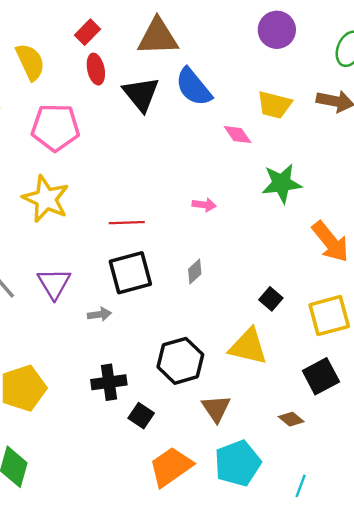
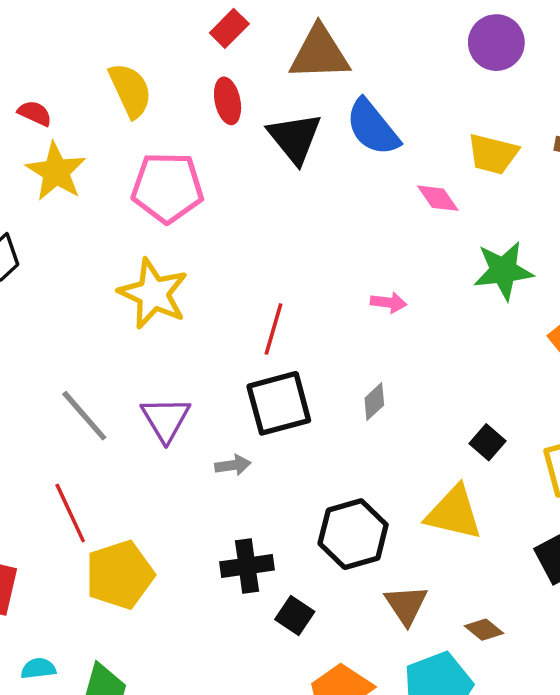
red rectangle: (87, 32) -> (229, 28), moved
red line: (127, 223) -> (274, 329), turned -72
brown diamond: (291, 419) -> (484, 630), moved

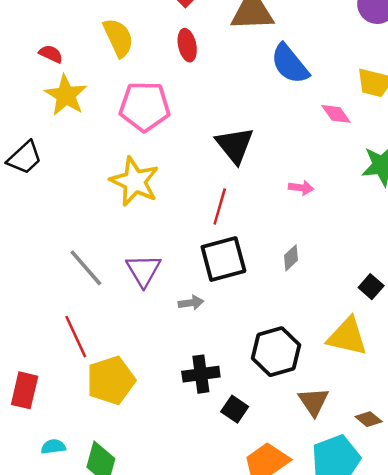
black triangle: (295, 138) -> (235, 145), moved

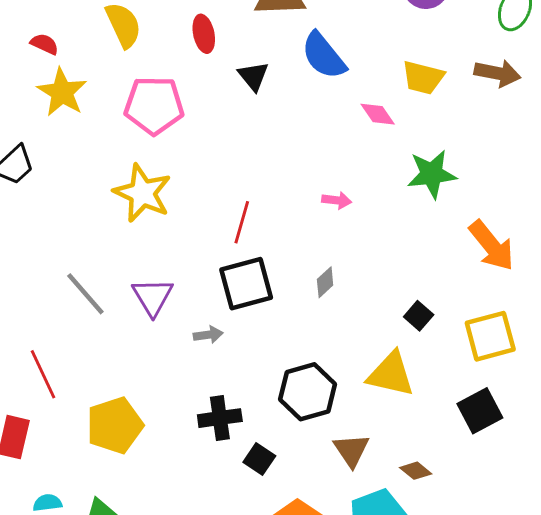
black triangle: (235, 145) -> (253, 76), moved, size x0.7
red line: (76, 337) -> (43, 374), moved

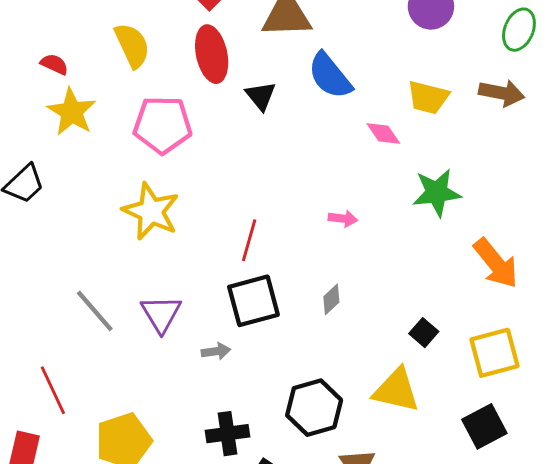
red ellipse: (204, 34) -> (212, 54), size x1.5

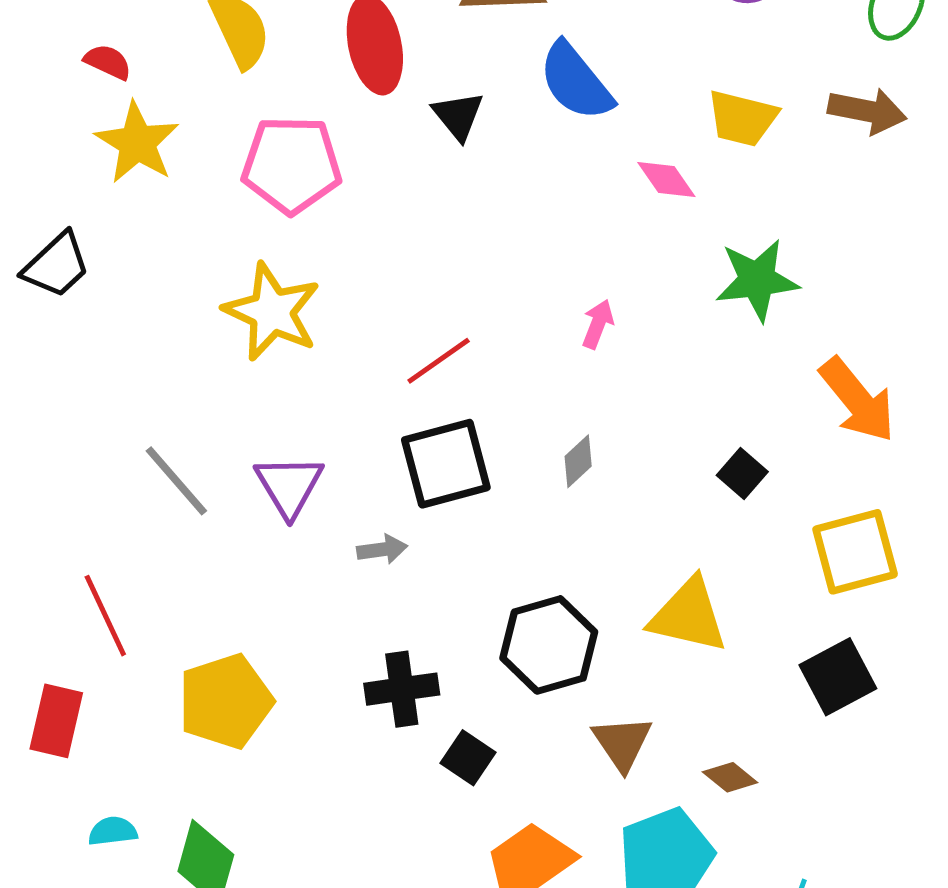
pink arrow: (343, 219) -> (598, 324), turned -76
red line: (249, 240) -> (439, 361), turned 39
black square: (424, 333) -> (742, 473), moved

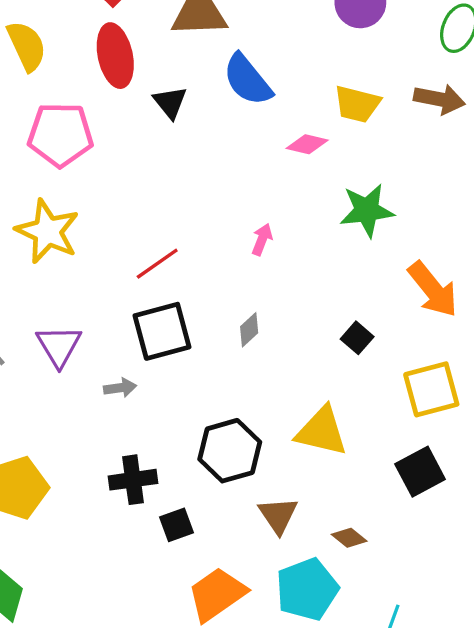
pink diamond: (666, 179) -> (307, 144), turned -42
black square: (468, 758) -> (177, 525), turned 36

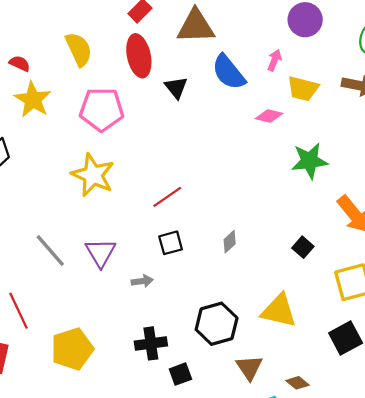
pink arrow: (262, 239) -> (274, 60), moved
black square: (162, 331) -> (171, 243), size x0.6

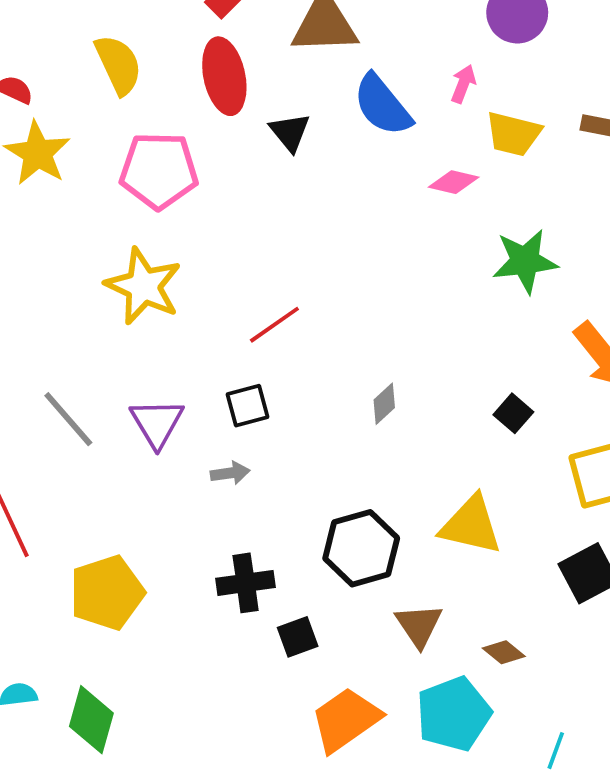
black square: (171, 243) -> (247, 406), moved

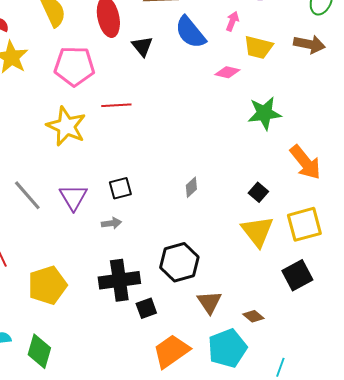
red line: (274, 325) -> (116, 105), moved, turned 32
yellow triangle: (471, 525) -> (257, 231), moved, turned 39
black cross: (246, 583) -> (119, 280), size x1.4

